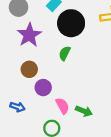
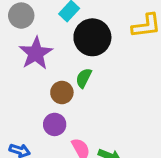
brown circle: (29, 69) -> (62, 92), moved

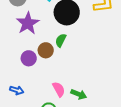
purple circle: (55, 124) -> (29, 58), moved

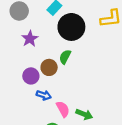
purple star: (28, 23) -> (30, 39), size x0.7
blue arrow: (17, 90) -> (44, 95), moved

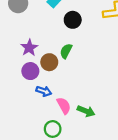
black circle: (71, 27) -> (73, 20), size x0.6
purple star: (30, 39) -> (29, 48), moved

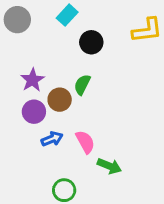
blue arrow: (44, 91) -> (52, 139), turned -40
pink semicircle: (64, 106) -> (85, 142), moved

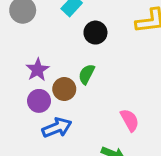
blue arrow: (52, 139) -> (57, 128), size x1.4
pink semicircle: (85, 142) -> (130, 120), moved

